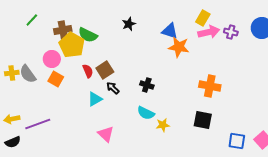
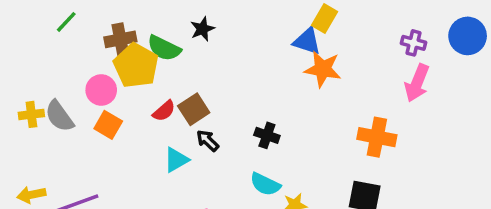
yellow rectangle: (203, 18) -> (325, 18), moved
black star: (129, 24) -> (202, 29), moved
pink arrow: (209, 32) -> (417, 83), moved, turned 125
red semicircle: (88, 71) -> (164, 111), turned 72

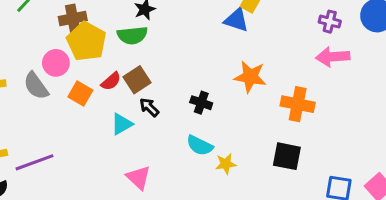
green semicircle: (164, 48) -> (132, 35), moved, turned -32
orange star: (323, 69) -> (250, 77), moved
pink arrow: (417, 83) -> (333, 57), turned 64
gray semicircle: (59, 116) -> (36, 86), moved
orange square: (108, 125) -> (80, 93), moved

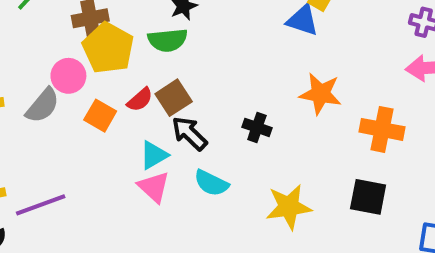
gray semicircle: (36, 86) -> (43, 106), turned -104
black arrow: (149, 107) -> (189, 133), size x1.4
cyan semicircle: (200, 145) -> (211, 183), moved
yellow star: (226, 164) -> (289, 207), size x1.6
pink triangle: (139, 178) -> (154, 187), moved

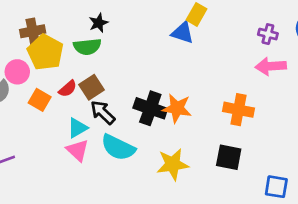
orange star: (320, 94) -> (177, 108), moved
black cross: (257, 127) -> (150, 108), size x1.6
cyan semicircle: (211, 183) -> (118, 147), size x1.4

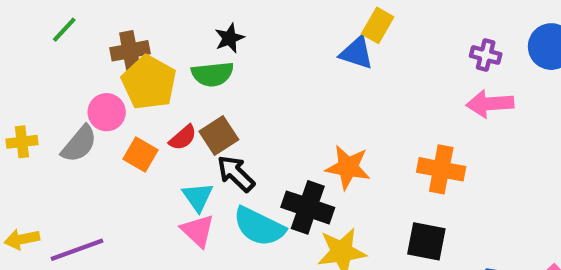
black cross: (150, 108) -> (308, 207), moved
cyan triangle: (77, 128) -> (198, 197), turned -35

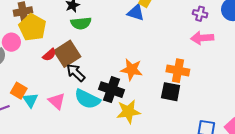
green semicircle: (212, 74) -> (81, 23), moved
brown square: (219, 135) -> (67, 54), size x1.4
orange square: (141, 155) -> (19, 91), moved
cyan triangle: (198, 197) -> (30, 100), moved
black square: (426, 241) -> (171, 92), moved

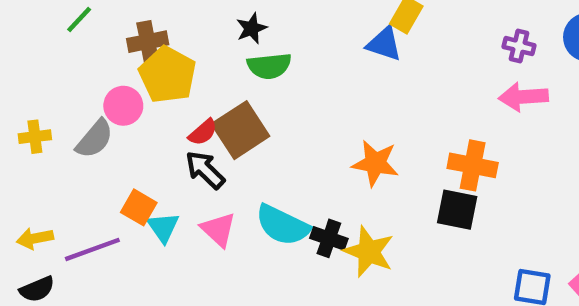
black arrow: (76, 73) -> (205, 170), moved
black cross: (112, 90) -> (329, 238), moved, size x0.7
yellow star: (128, 112) -> (369, 252), turned 30

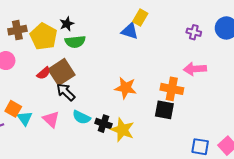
yellow pentagon: (168, 75) -> (44, 36), moved
pink arrow: (523, 97) -> (195, 69), moved
black arrow: (205, 170) -> (66, 92), moved
cyan semicircle: (282, 225) -> (81, 117), size x0.7

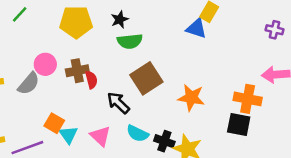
brown cross: (17, 30) -> (77, 71), moved
yellow pentagon: (44, 36) -> (76, 22), moved, turned -30
brown square: (61, 72) -> (146, 78), moved
red semicircle: (44, 73) -> (91, 80), turned -64

